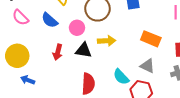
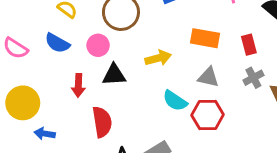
yellow arrow: (107, 41) -> (158, 58), moved
red semicircle: (88, 84) -> (102, 122), moved

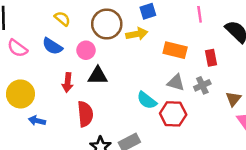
yellow arrow: (158, 58) -> (137, 34), moved
gray cross: (253, 78) -> (202, 85), moved

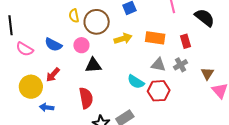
yellow semicircle: (62, 19) -> (74, 16), moved, turned -136
yellow arrow: (137, 34) -> (123, 39), moved
red arrow: (68, 82) -> (53, 75), moved, turned 42

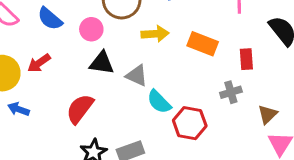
gray triangle: (158, 65) -> (137, 76), moved
red semicircle: (86, 98) -> (80, 109), turned -145

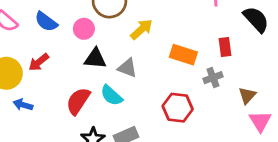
yellow arrow: (155, 34) -> (141, 29), turned -35
orange rectangle: (203, 44) -> (183, 55), moved
cyan semicircle: (159, 102) -> (111, 95), moved

